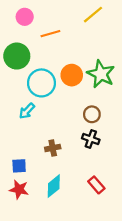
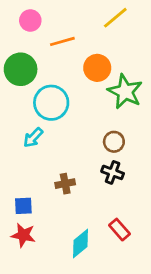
orange circle: (72, 75) -> (97, 68), moved
cyan diamond: (54, 186) -> (80, 244), moved

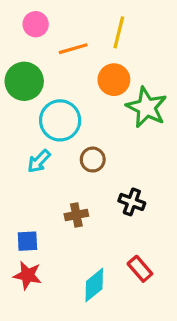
yellow line: (115, 18) -> (119, 32), moved, turned -36
brown circle: (114, 142) -> (93, 160), moved

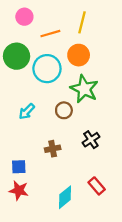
green star: (146, 107) -> (84, 89), moved
cyan circle: (60, 120) -> (47, 69), moved
black cross: (132, 202) -> (91, 140), turned 36

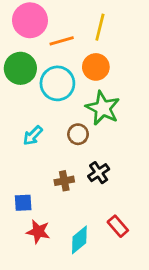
pink circle: (24, 17) -> (30, 20), size x1.6
black cross: (91, 140) -> (99, 173), moved
red star: (19, 190) -> (38, 232), moved

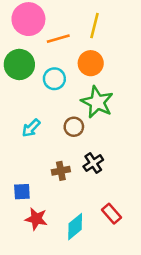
cyan circle: (57, 83) -> (54, 79), size x0.7

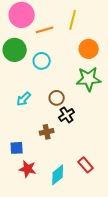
orange circle: (91, 63) -> (89, 49), moved
green star: (97, 102) -> (89, 79), moved, turned -30
black cross: (93, 163) -> (67, 115), moved

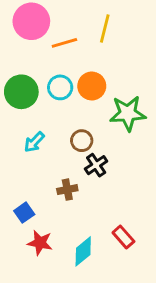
orange circle: (89, 49) -> (92, 86), moved
green circle: (15, 50) -> (21, 92), moved
blue square: (17, 148) -> (24, 213), turned -32

